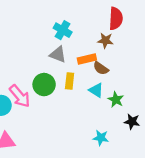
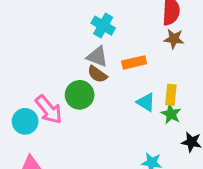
brown star: (105, 41) -> (174, 39), moved
brown semicircle: (101, 68) -> (97, 74), moved
yellow rectangle: (70, 81) -> (171, 95), moved

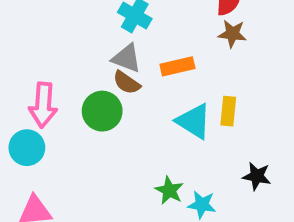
cyan triangle: (146, 102) -> (194, 121), size x1.4
pink arrow: (49, 110) -> (43, 105), moved, turned 44
green star: (171, 114) -> (169, 190), moved

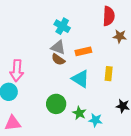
brown star: (232, 34) -> (120, 36), moved
green circle: (102, 111) -> (56, 104), moved
cyan triangle: (194, 121) -> (80, 79), moved

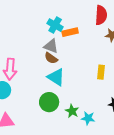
orange rectangle: (83, 51) -> (70, 32), moved
cyan triangle: (80, 79) -> (56, 77), moved

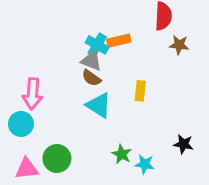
cyan cross: (55, 25) -> (97, 45), moved
yellow rectangle: (101, 72) -> (140, 91), moved
green circle: (49, 102) -> (57, 158), moved

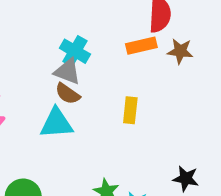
orange rectangle: (119, 41) -> (141, 46), moved
cyan triangle: (99, 105) -> (56, 123), moved, turned -36

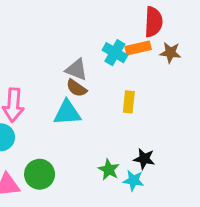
cyan cross: (75, 51) -> (115, 53), moved
black star: (186, 179) -> (144, 159), moved

